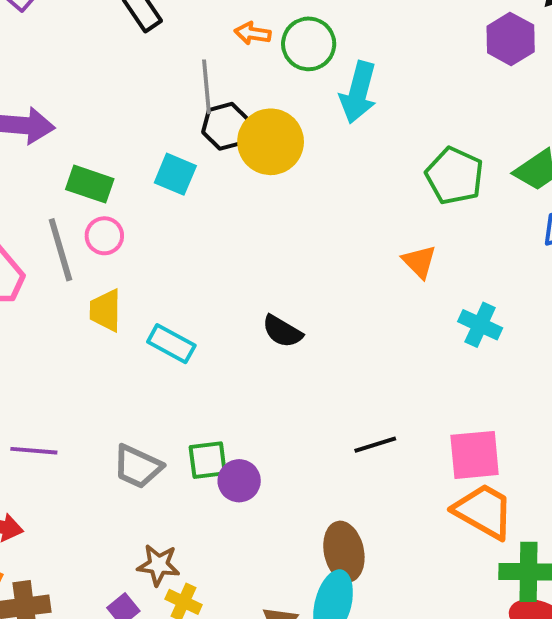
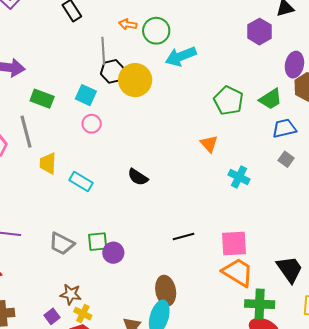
cyan arrow: (358, 92) -> (181, 56), turned 52
pink circle: (104, 236) -> (92, 124), moved

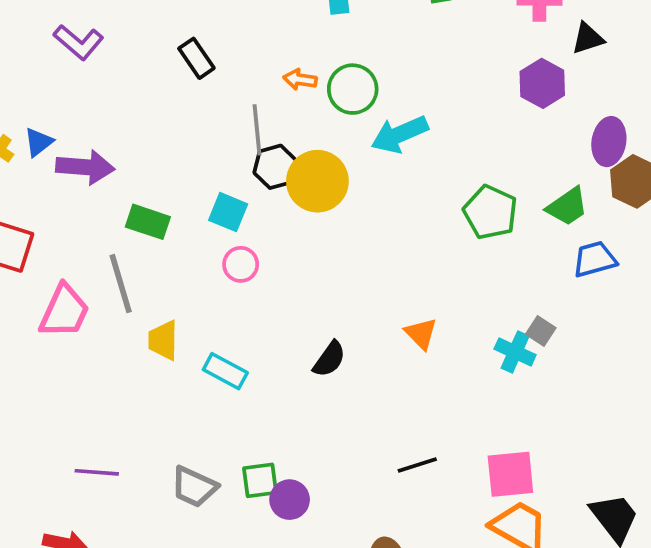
orange triangle: (209, 144) -> (421, 333), moved
gray square: (286, 159) -> (541, 331), moved
black semicircle: (138, 177) -> (329, 359), turned -85

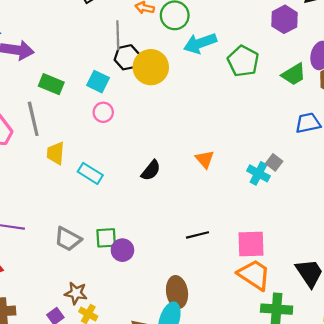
green trapezoid: (567, 207) -> (294, 74), moved
green pentagon: (490, 212) -> (243, 61), moved

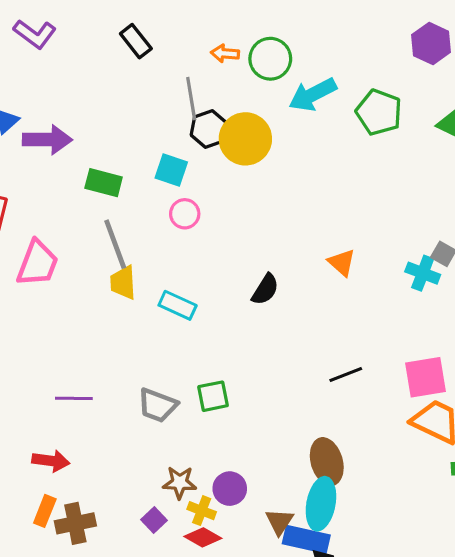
gray line: (33, 119) -> (115, 244), moved
purple circle: (122, 250) -> (230, 489), moved

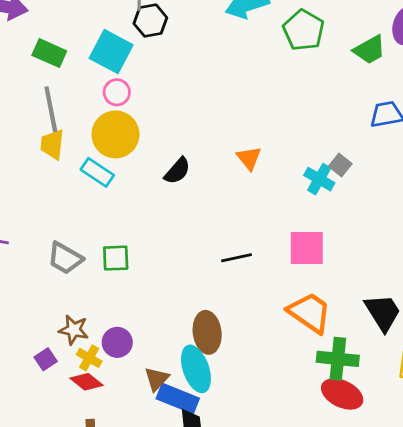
yellow circle: (245, 139) -> (115, 134), moved
cyan square: (171, 170) -> (111, 52), size x1.4
pink square: (425, 377) -> (307, 248), moved
cyan ellipse: (321, 504) -> (196, 369), turned -39

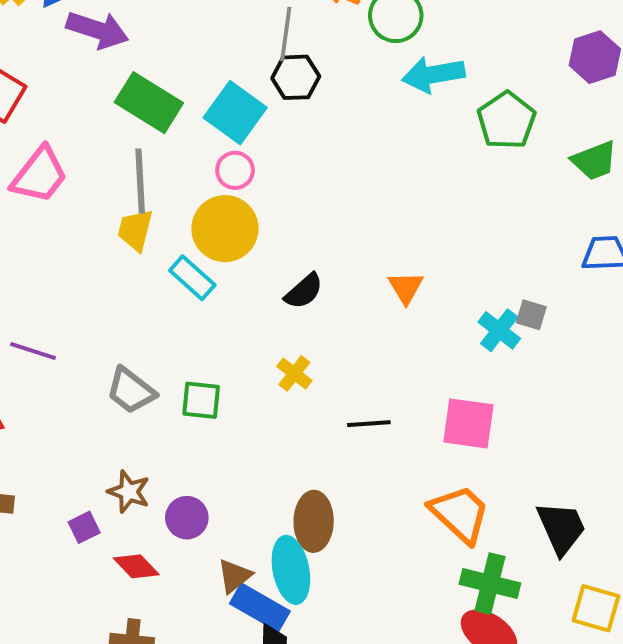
green rectangle: (49, 53) -> (149, 103), size x1.4
gray square: (340, 165) -> (531, 315), turned -30
yellow cross: (89, 358) -> (294, 373), moved

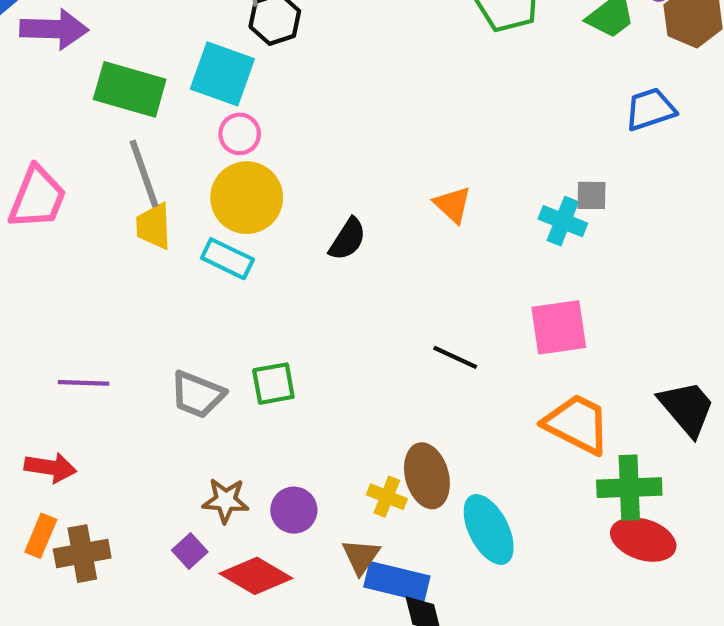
yellow cross: (294, 373) -> (387, 497), moved
black line: (369, 424) -> (455, 357), turned 45
red diamond: (136, 566) -> (256, 576), size x1.4
cyan ellipse: (291, 570) -> (489, 529), moved

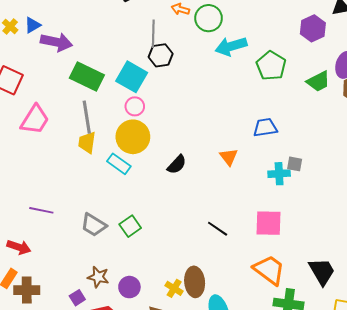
blue trapezoid: (650, 109) -> (265, 128), moved
cyan cross: (563, 221) -> (279, 174), turned -35
green square: (273, 384) -> (130, 226), turned -35

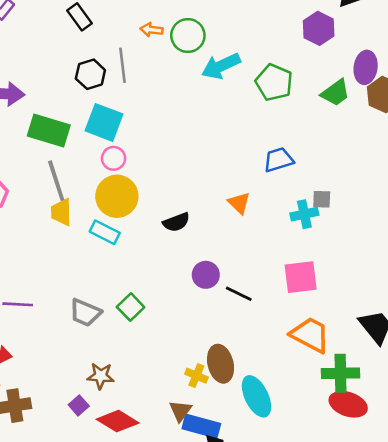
black hexagon: (161, 55) -> (90, 74), moved
black semicircle: (177, 165) -> (176, 222), turned 35
purple circle: (129, 287) -> (206, 275), moved

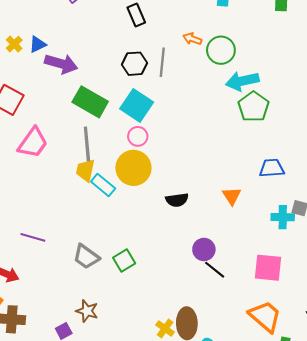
green pentagon: (274, 82) -> (254, 107), moved
cyan rectangle: (105, 232) -> (103, 185), moved
purple circle: (206, 275) -> (204, 249), moved

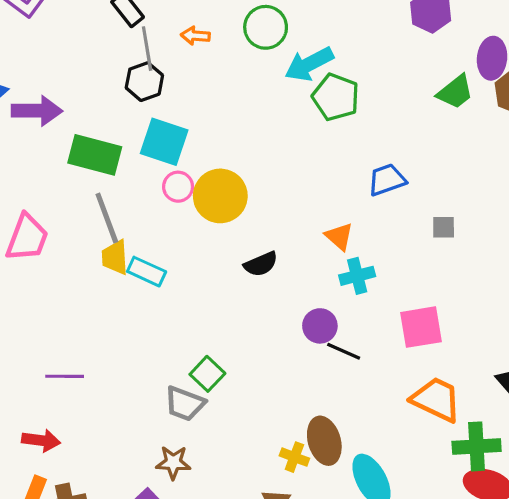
orange arrow: (192, 39) -> (195, 36), moved
gray line: (162, 62) -> (147, 49), moved
yellow circle: (133, 168) -> (220, 196), moved
cyan cross: (283, 217) -> (357, 276), moved
gray trapezoid: (86, 257) -> (185, 404), moved

